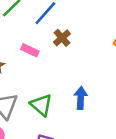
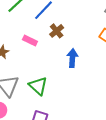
blue arrow: (81, 98) -> (72, 58), moved

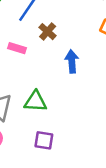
green triangle: (38, 86) -> (36, 101), turned -30

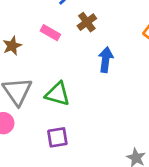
purple square: (44, 140) -> (57, 137), turned -30

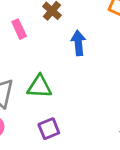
pink rectangle: (50, 33) -> (19, 29), turned 48

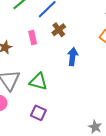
purple square: (49, 129) -> (38, 113), turned 35

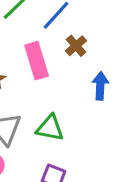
pink rectangle: (33, 38) -> (37, 61), size x1.6

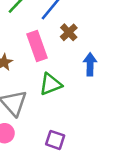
green triangle: (50, 128) -> (51, 84), moved, turned -30

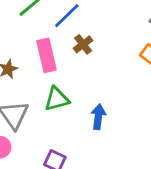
blue arrow: (90, 64) -> (98, 117), moved

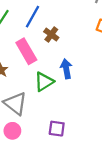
blue arrow: (98, 117) -> (66, 69), moved

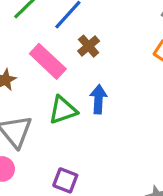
pink rectangle: (26, 51) -> (48, 61), turned -30

